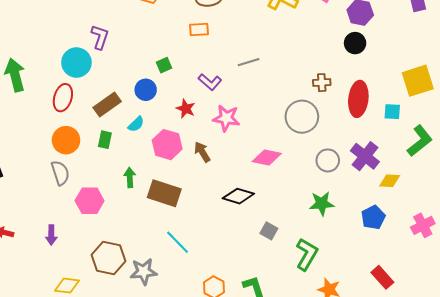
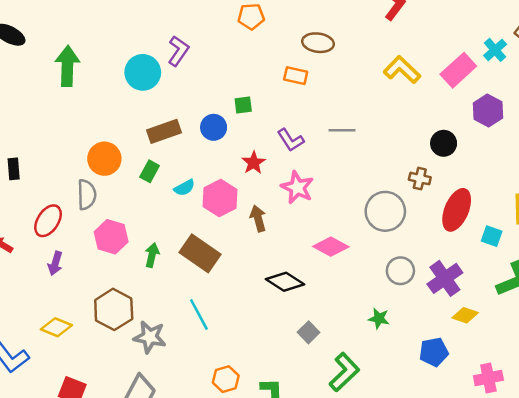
black circle: (355, 43) -> (444, 143), moved
red ellipse: (63, 98) -> (48, 221), moved
cyan semicircle: (136, 124) -> (184, 188), moved
green arrow: (130, 178) -> (152, 255), moved
green star: (322, 204) -> (379, 319), size x0.7

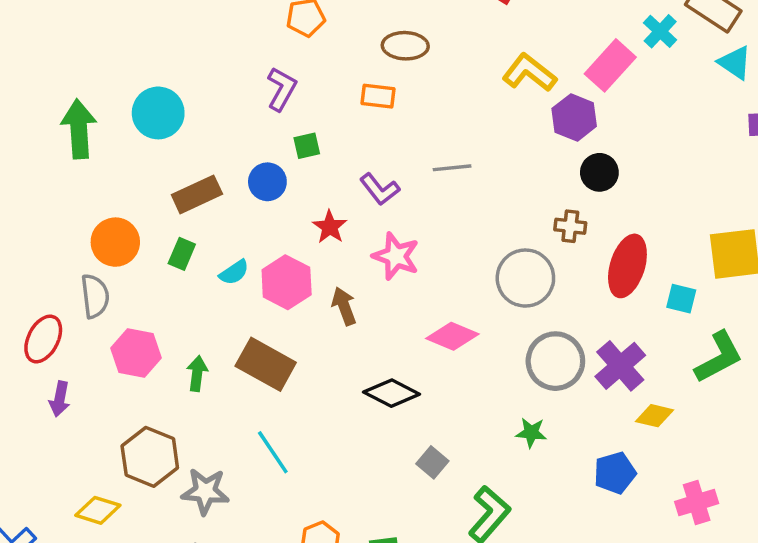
purple L-shape: (178, 51) -> (282, 89), moved
green arrow: (67, 66) -> (79, 129), moved
purple hexagon: (488, 110) -> (574, 117), moved
gray circle: (400, 271) -> (555, 361), size x1.4
yellow diamond: (56, 327) -> (98, 510), moved

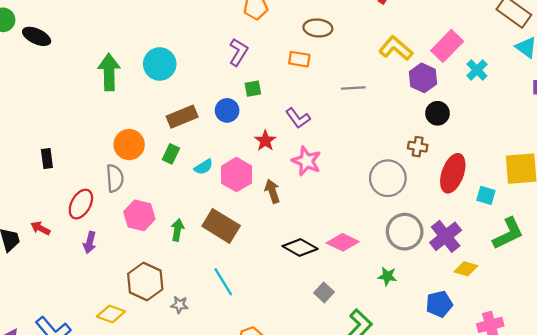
cyan cross: (660, 31) -> (477, 70), moved
gray line: (452, 168) -> (353, 88), moved
pink diamond: (452, 336) -> (343, 242), moved
gray star: (205, 491) -> (180, 305), size x0.6

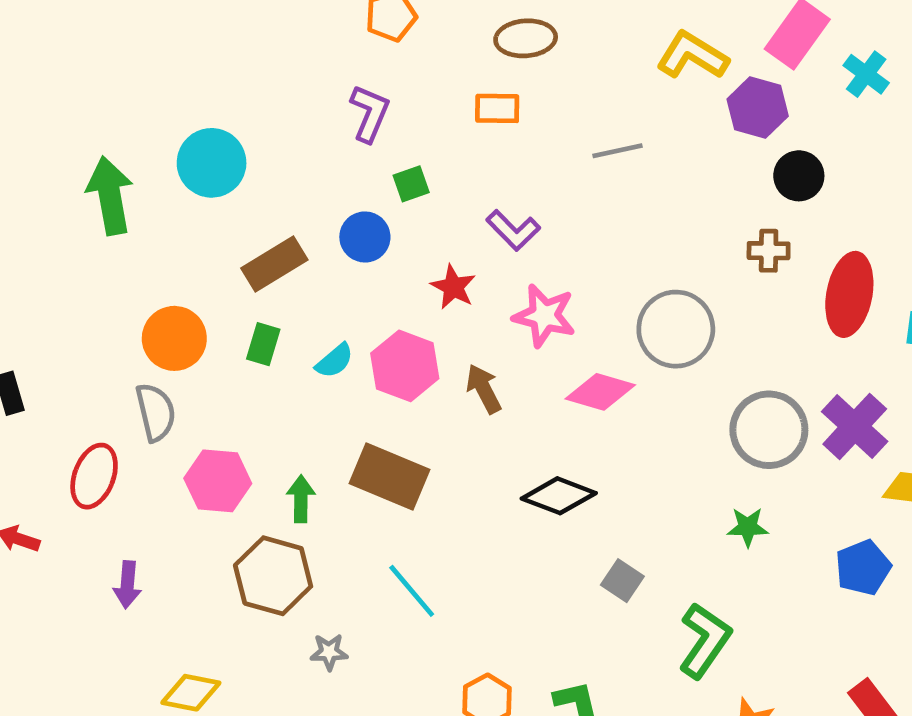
gray circle: (388, 178) -> (676, 329), moved
purple arrow: (90, 242) -> (127, 585), moved
pink diamond: (343, 242) -> (600, 392), moved
brown hexagon: (145, 282) -> (273, 576), moved

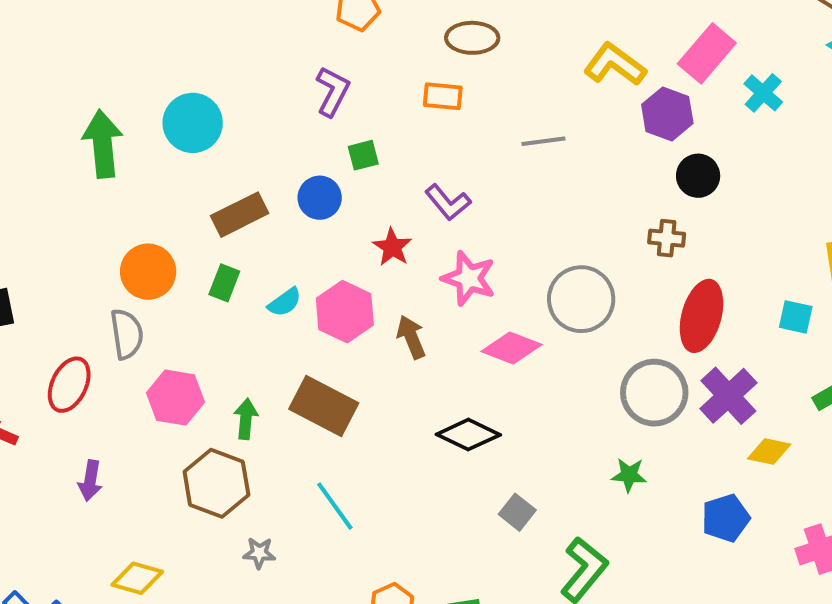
red ellipse: (849, 294) -> (702, 316), moved

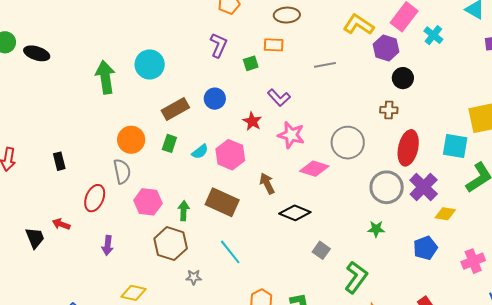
green square: (363, 155) -> (251, 63), moved
cyan square: (796, 317) -> (455, 146), size x1.5
brown arrow: (411, 337) -> (267, 184), moved

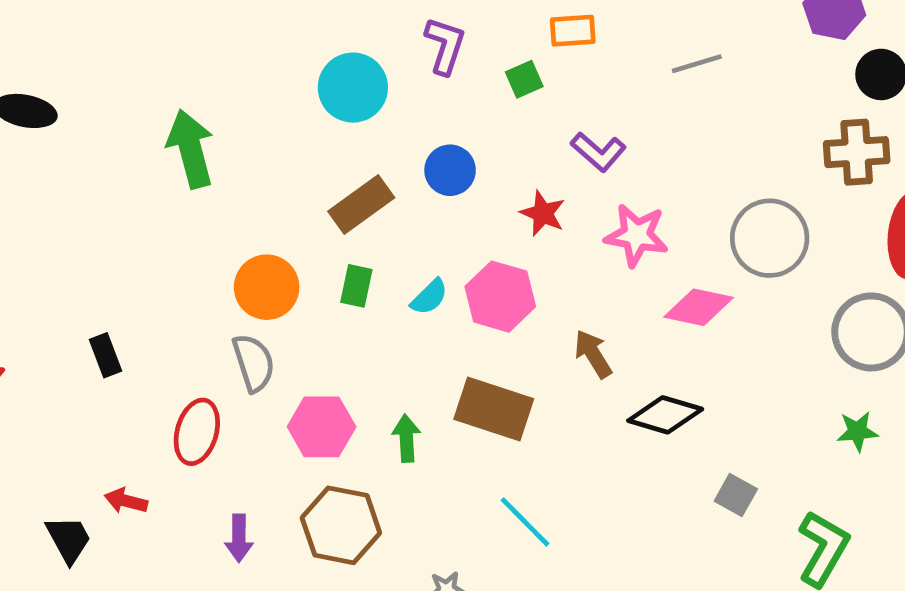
cyan circle: (150, 64) -> (353, 88), moved
brown cross: (389, 110) -> (857, 152), size x1.5
brown hexagon: (171, 244) -> (341, 525), moved

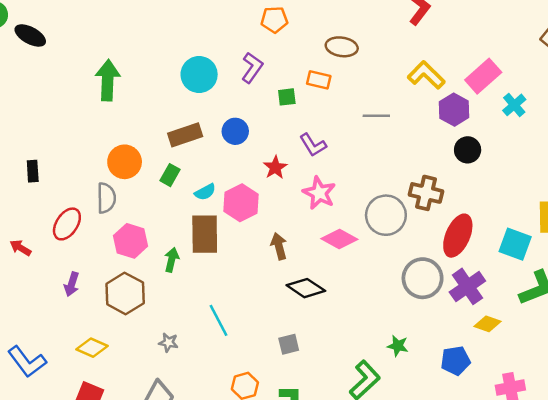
brown cross: (857, 152) -> (426, 193), moved
brown rectangle: (494, 409) -> (205, 234), moved, turned 54
green star: (857, 431) -> (398, 346), moved
gray square: (736, 495) -> (289, 344), moved, turned 30

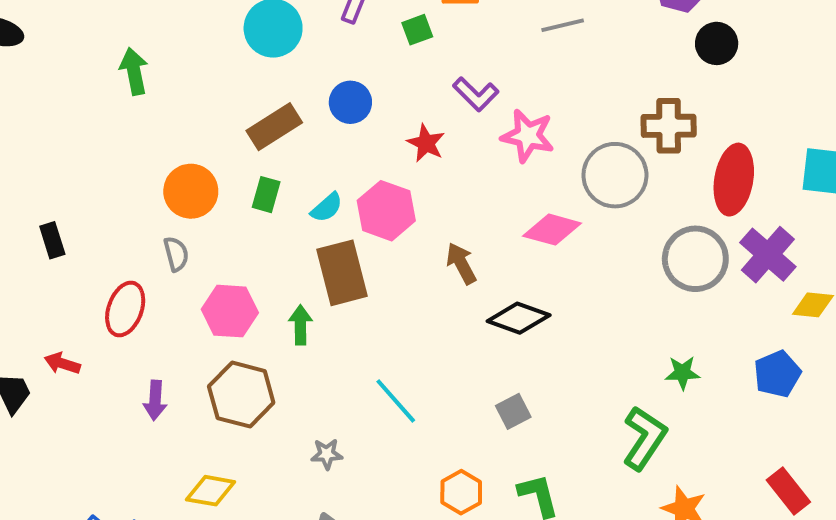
green arrow: (108, 80) -> (134, 71), size x0.7
pink star: (319, 193) -> (528, 136), moved
gray semicircle: (106, 198) -> (176, 254), size x0.7

